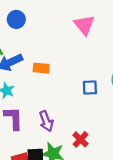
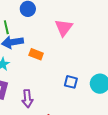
pink triangle: (84, 25) -> (64, 28), moved

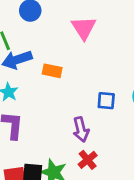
purple arrow: (27, 99) -> (81, 129), moved

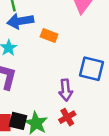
blue square: (106, 101) -> (91, 69), size x1.5

